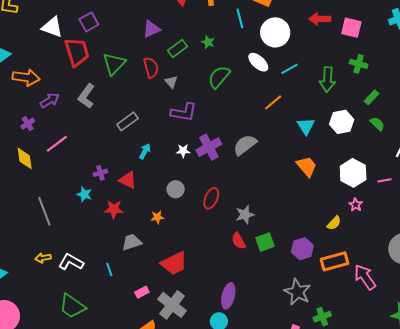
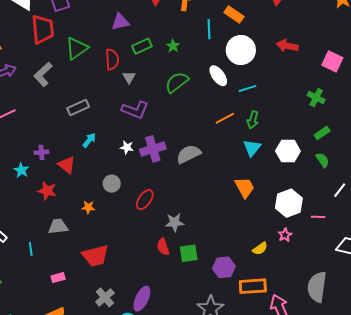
pink square: (351, 28) -> (332, 61), moved
green arrow: (327, 79) -> (253, 120), moved, size x0.7
gray cross: (172, 305) -> (105, 297), moved, size x0.7

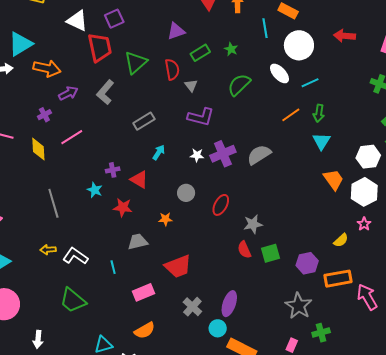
white hexagon: (288, 151) -> (368, 157), moved
orange trapezoid: (245, 187) -> (334, 180), moved
pink rectangle: (58, 278) -> (144, 292), size x1.5

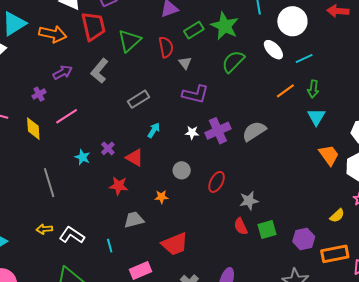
green star: (231, 49) -> (225, 26), size x2.0
orange arrow: (47, 68) -> (53, 34), moved
purple cross: (113, 170) -> (108, 148), turned -32
cyan star: (95, 190) -> (82, 157), moved

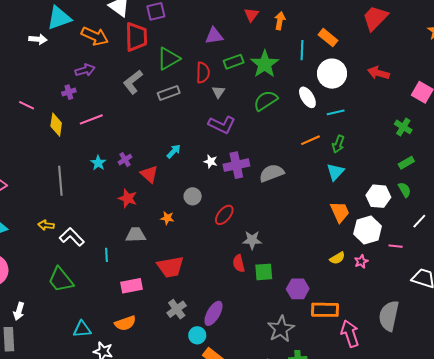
purple arrow: (62, 72) -> (85, 70), moved
gray rectangle: (139, 99) -> (169, 93), moved
yellow semicircle: (337, 216) -> (337, 258), moved

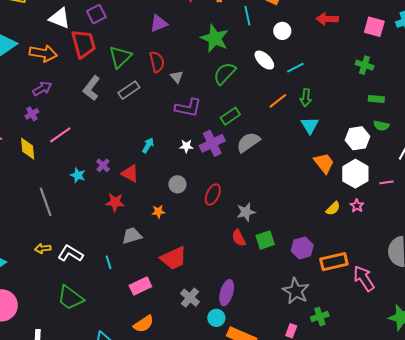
green rectangle: (234, 62) -> (230, 116), moved
white circle: (332, 74) -> (282, 31), size x0.6
green rectangle: (406, 163) -> (376, 99), turned 49
green semicircle: (405, 190) -> (381, 126), turned 147

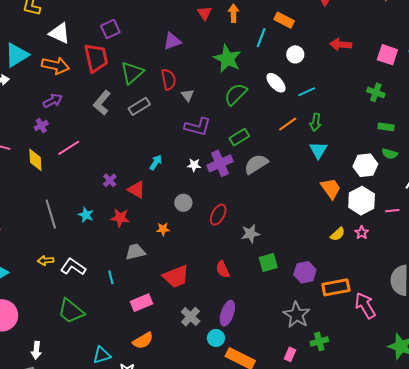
cyan line: (247, 16) -> (261, 38), turned 30
white triangle: (60, 18) -> (59, 33), moved
cyan star: (78, 175) -> (86, 215), moved
red semicircle: (239, 238) -> (223, 269), moved

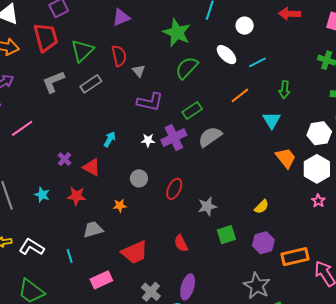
gray L-shape: (102, 103) -> (53, 82), turned 30
green arrow: (316, 122) -> (284, 90), moved
yellow semicircle: (338, 234) -> (262, 207), moved

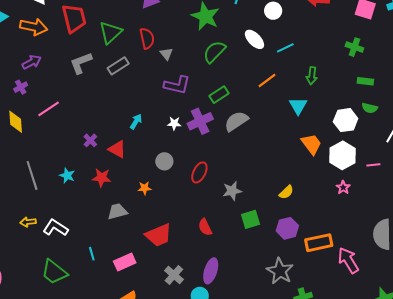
cyan line: (70, 256) -> (92, 254), moved

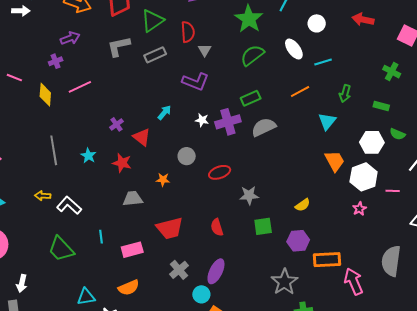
green rectangle: (365, 81) -> (381, 106), moved
purple L-shape: (177, 85) -> (196, 82), moved
red ellipse: (199, 172) -> (220, 172), turned 35

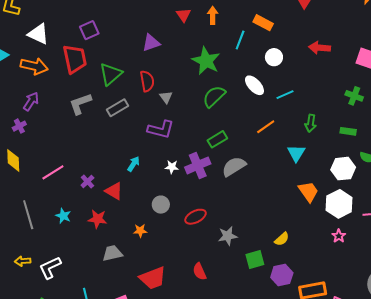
purple arrow: (70, 38) -> (31, 101), turned -30
pink line: (80, 87) -> (53, 172), moved
white L-shape: (69, 205) -> (50, 268), turned -60
green square: (263, 226) -> (255, 260), moved

